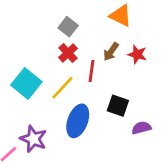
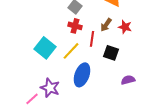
red cross: (68, 53) -> (75, 26), turned -32
black square: (118, 106) -> (111, 53), moved

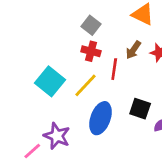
black square: (111, 53) -> (140, 109), moved

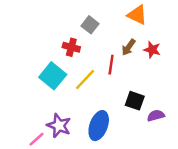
red cross: (91, 51) -> (71, 47), moved
blue ellipse: (101, 118) -> (99, 126), moved

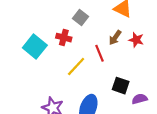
red line: (111, 65) -> (99, 53), turned -30
cyan square: (53, 76) -> (35, 47), moved

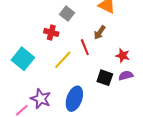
red star: (136, 40) -> (123, 56), moved
cyan square: (35, 47) -> (23, 59), moved
purple semicircle: (140, 99) -> (126, 76), moved

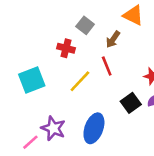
brown arrow: (100, 32) -> (113, 39), moved
cyan square: (23, 59) -> (32, 80), turned 30
black square: (105, 78) -> (131, 103), turned 35

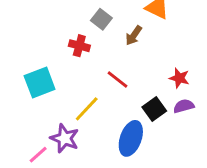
red line: (107, 66) -> (118, 80), moved, turned -30
yellow line: (80, 81) -> (87, 109), moved
blue ellipse: (94, 128) -> (131, 138), moved

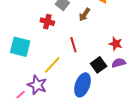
red line: (118, 80) -> (73, 45), turned 35
cyan square: (40, 82) -> (20, 47), turned 35

